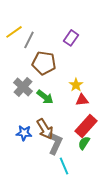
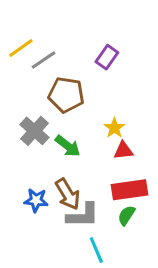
gray line: (29, 40) -> (44, 60), turned 30
red rectangle: (86, 126) -> (129, 190), turned 40
gray L-shape: (55, 143) -> (83, 215), turned 65

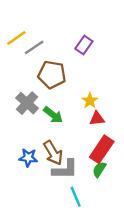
red rectangle: (129, 190) -> (102, 149), turned -48

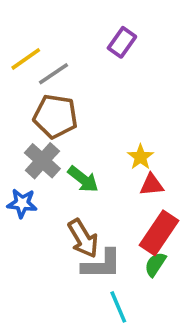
purple rectangle: (84, 45) -> (122, 42), moved
brown pentagon: (52, 75) -> (55, 116), moved
blue star: (28, 158) -> (22, 203), moved

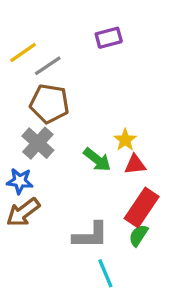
purple rectangle: (122, 42) -> (109, 38), turned 40
green arrow: (83, 179) -> (97, 160), moved
brown arrow: (83, 238) -> (23, 212), moved, turned 84

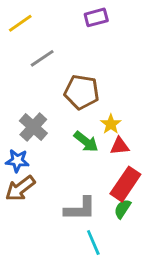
purple rectangle: (109, 38) -> (96, 17), moved
yellow line: (23, 53) -> (20, 23), moved
brown pentagon: (49, 104) -> (82, 92), moved

